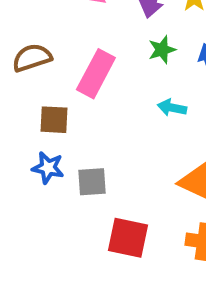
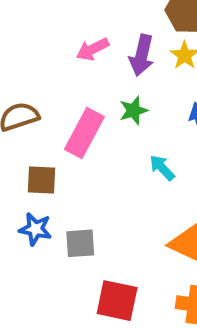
green star: (162, 50) -> (133, 110), moved
cyan arrow: (172, 108) -> (162, 168), turned 36

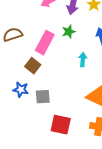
cyan arrow: (162, 168) -> (83, 60), turned 48
brown square: (41, 180) -> (33, 66), moved, turned 35

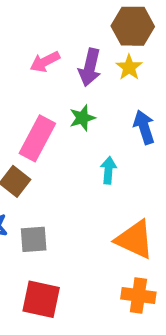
red square: (61, 125) -> (41, 299), moved

